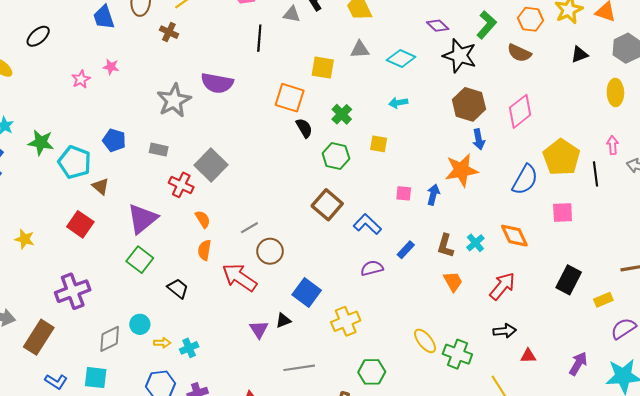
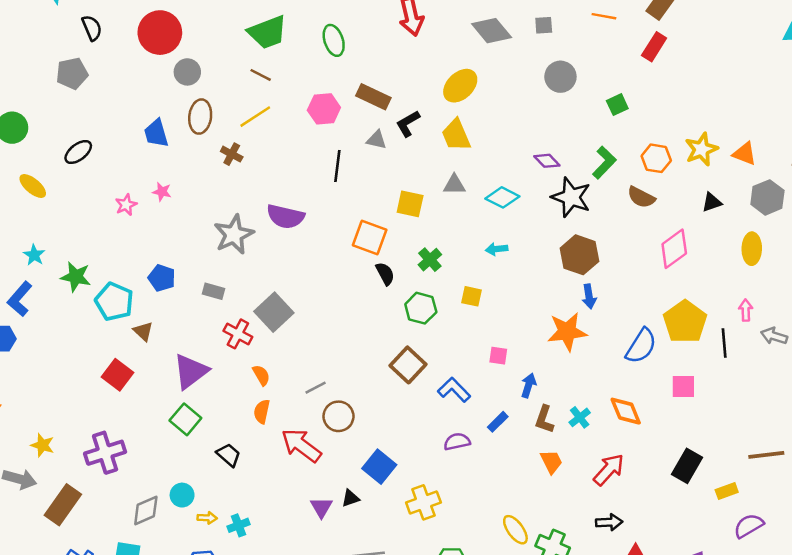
pink diamond: (520, 111) -> (674, 249), moved
blue arrow: (433, 195) -> (529, 385), moved
yellow star: (25, 239) -> (42, 445), moved

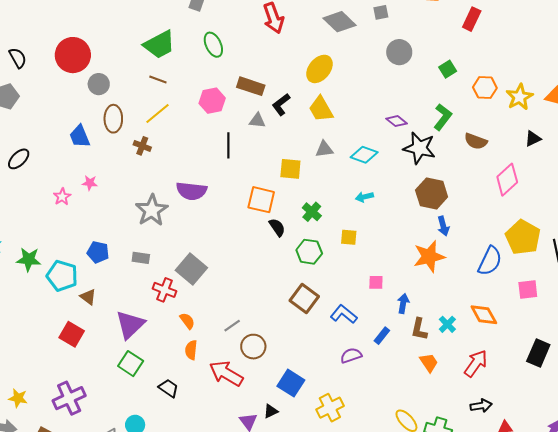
orange hexagon: (656, 158) -> (485, 88), moved

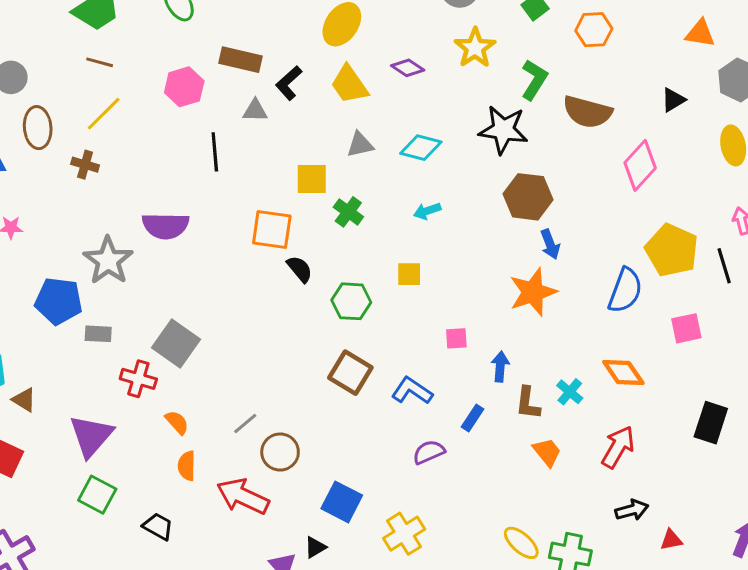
yellow star: (520, 97) -> (475, 48), moved
purple diamond: (396, 121) -> (408, 68), moved
brown semicircle: (476, 141) -> (587, 112), size x1.4
green cross: (312, 212) -> (348, 212), moved
blue pentagon: (98, 252) -> (59, 301), moved, size x1.4

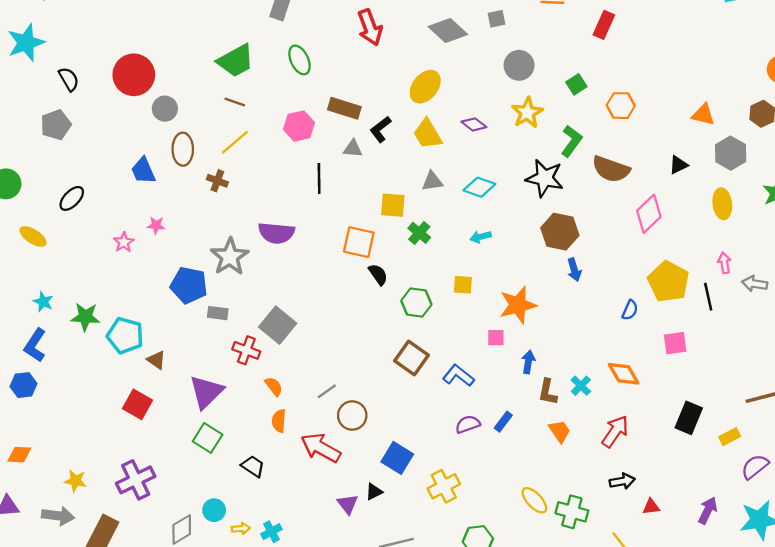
blue semicircle: (625, 290) -> (630, 310), size x0.6
orange star: (533, 292) -> (518, 305), moved
blue rectangle: (472, 418) -> (503, 422), moved

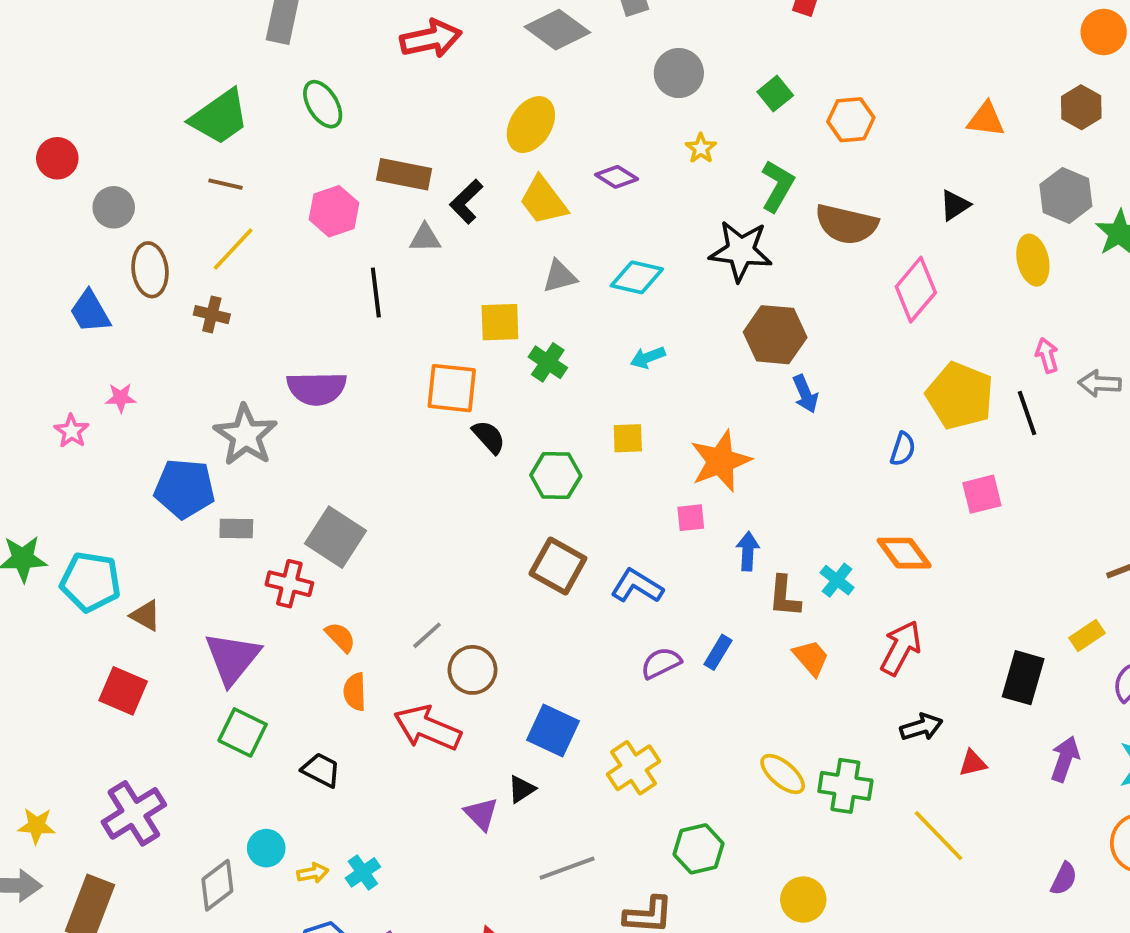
red arrow: (370, 27) -> (431, 39), turned -75
red circle: (134, 75) -> (57, 158), size x0.6
yellow star: (527, 113) -> (701, 148), size x0.6
gray hexagon: (731, 153) -> (1066, 195), moved
black rectangle: (689, 418) -> (1023, 678), moved

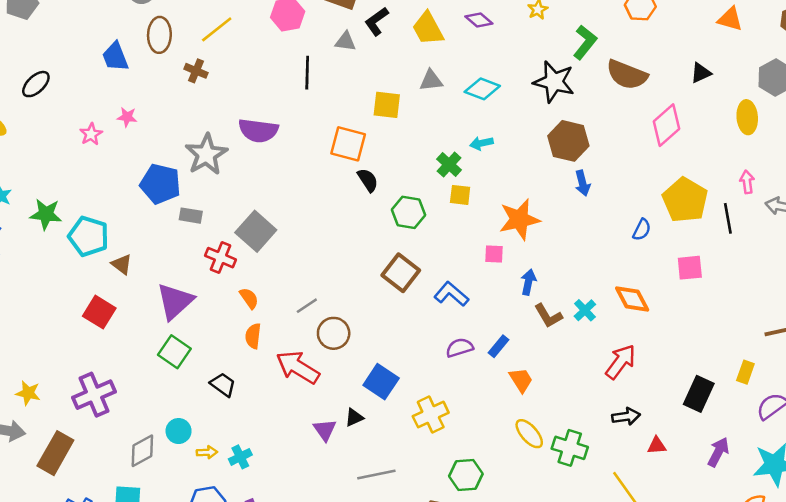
green cross: (548, 362) -> (449, 164), moved
brown L-shape: (784, 596) -> (548, 316), turned -44
yellow rectangle: (1087, 635) -> (745, 372), turned -45
orange trapezoid: (811, 658) -> (521, 380), moved

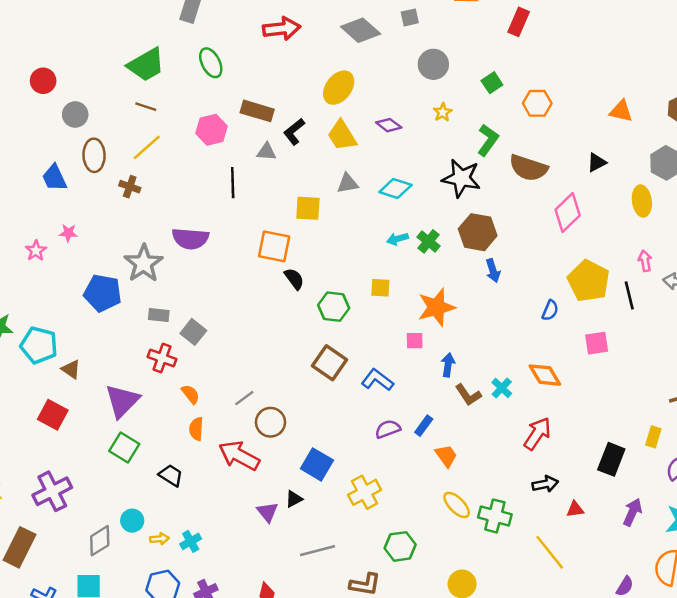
green cross: (449, 164) -> (429, 241), moved
gray rectangle: (191, 216) -> (159, 315), moved
gray square: (256, 231) -> (193, 332), size x0.7

